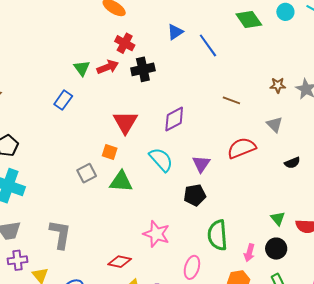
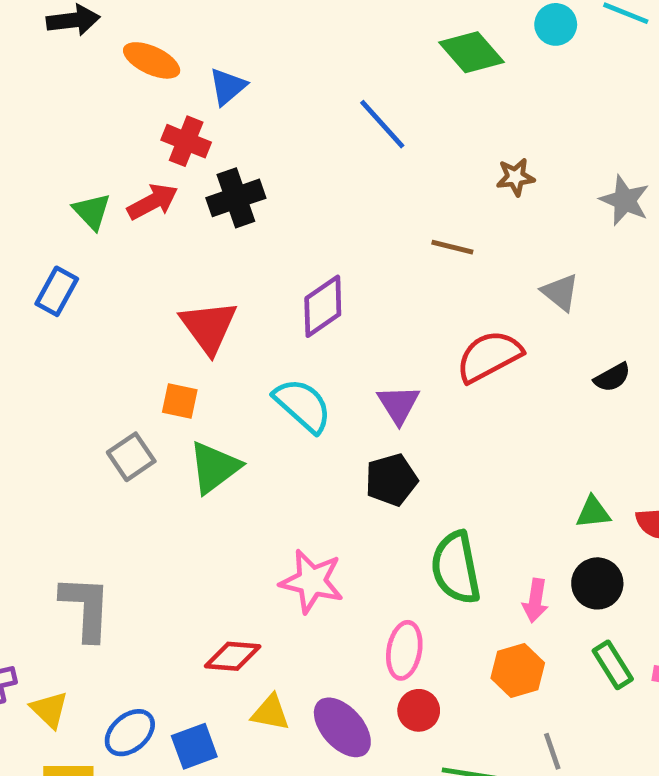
blue triangle: (175, 32) -> (228, 87), moved
brown star: (278, 85) -> (515, 177), moved
green triangle: (121, 181) -> (214, 467), turned -35
green triangle: (278, 218) -> (593, 512), turned -49

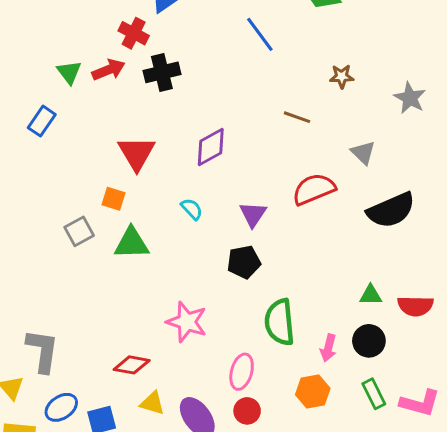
black semicircle: (612, 377) -> (391, 210), size x2.0
cyan semicircle: (303, 405) -> (192, 209), size x0.6
green triangle: (214, 467) -> (132, 243), turned 30
gray L-shape: (86, 608) -> (43, 351), moved

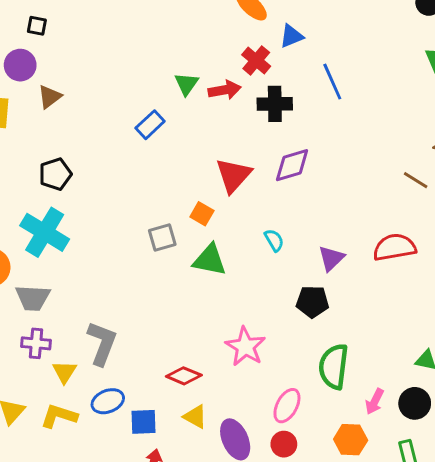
blue line: (260, 34) -> (332, 82), moved
brown line: (297, 117) -> (416, 180), moved
purple diamond: (211, 147) -> (292, 165), moved

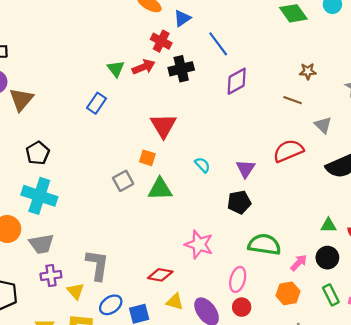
brown triangle: (50, 97) -> (21, 99), size x1.4
purple diamond: (292, 165) -> (237, 81), moved
green semicircle: (334, 367) -> (264, 245), turned 104
pink arrow: (375, 402) -> (299, 263), turned -150

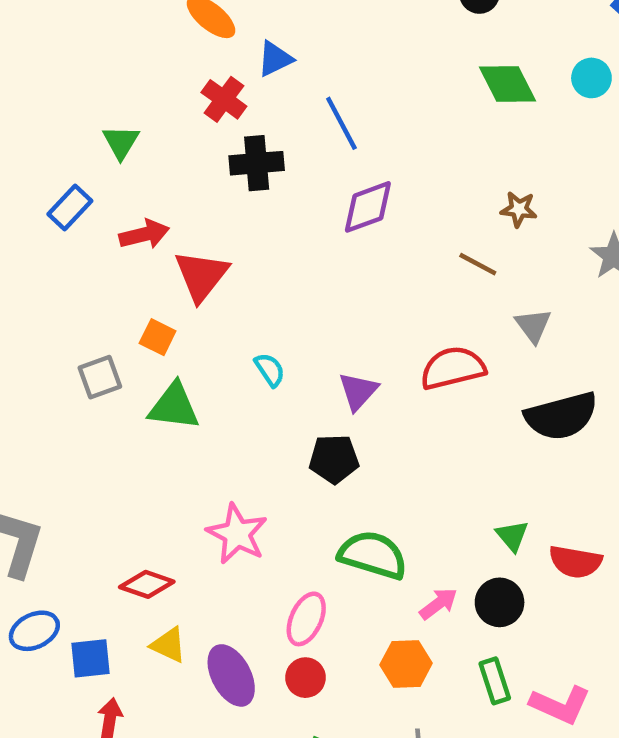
red arrow: (144, 67) -> (144, 234), moved
green triangle: (329, 225) -> (512, 536), turned 42

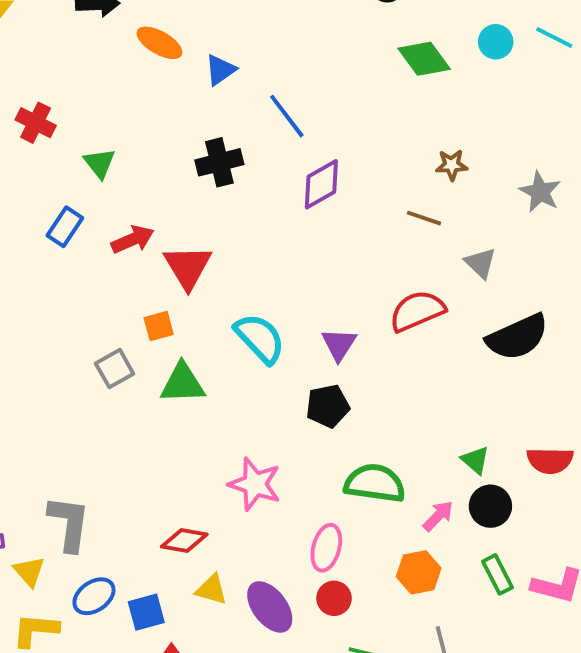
red cross: (224, 99) -> (36, 123), moved
orange square: (158, 337) -> (159, 326), turned -32
cyan semicircle: (270, 370) -> (260, 338), size x1.8
green triangle: (512, 536) -> (475, 460), moved

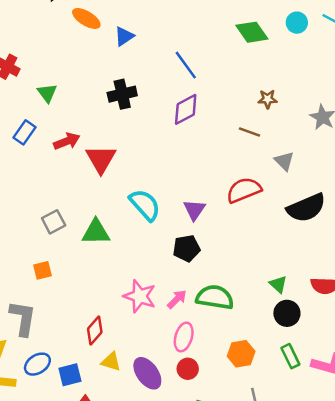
blue line: (287, 116) -> (186, 65), moved
orange square: (159, 326) -> (43, 270), moved
pink arrow: (438, 516) -> (177, 299), moved
red diamond: (184, 540) -> (95, 330), turned -60

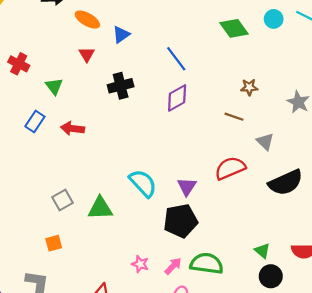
red arrow: (67, 141) -> (73, 128), turned -150
red triangle: (101, 159) -> (87, 54), moved, size x0.6
black pentagon: (187, 248) -> (181, 221), size x1.4
pink star: (140, 296) -> (140, 264), size x0.6

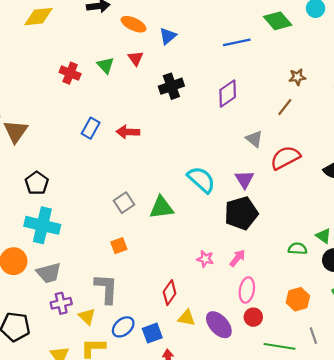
blue line: (176, 59) -> (237, 42), moved, turned -60
green triangle: (54, 86) -> (105, 65), moved
brown line: (234, 117) -> (285, 107), turned -66
gray triangle: (265, 142) -> (254, 139), moved
green semicircle: (207, 264) -> (297, 249), moved, size x0.6

